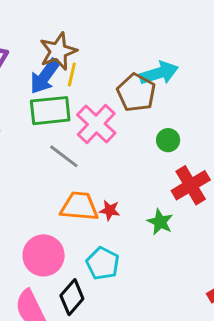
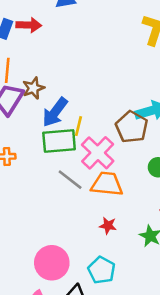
brown star: (58, 51) -> (33, 88), moved, size x0.7
yellow line: (72, 74) -> (79, 126), moved
orange trapezoid: (79, 206) -> (107, 184), moved

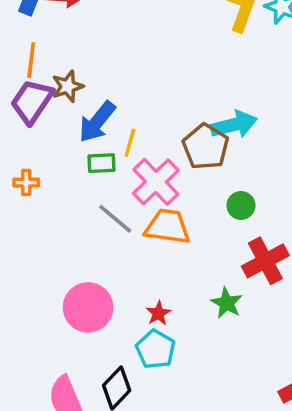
green rectangle: (59, 141) -> (102, 163), size x0.6
red star: (108, 226) -> (158, 313), moved, turned 30
pink circle: (52, 263) -> (88, 307), moved

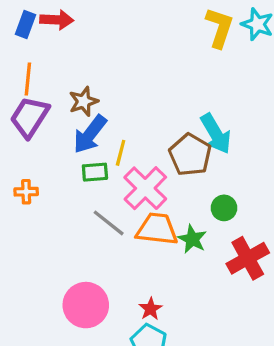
brown star: (68, 86) -> (84, 101), moved
cyan arrow: (234, 125) -> (216, 134), turned 75
green star: (227, 303) -> (192, 239), moved

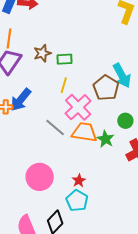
blue arrow: (90, 134) -> (21, 100), moved
green rectangle: (95, 172) -> (64, 59), moved

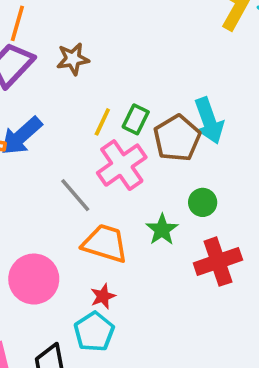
green rectangle: (64, 59) -> (136, 119), moved, turned -70
orange trapezoid: (84, 132) -> (105, 243), moved

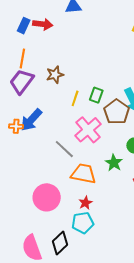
green rectangle: (136, 119) -> (96, 95), moved
yellow line: (102, 122) -> (75, 98), moved
cyan pentagon: (94, 332) -> (83, 223), turned 30

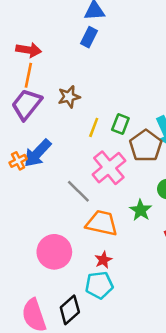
red arrow: (43, 24) -> (29, 50), moved
blue rectangle: (24, 26) -> (89, 37), moved
orange cross: (16, 126) -> (18, 161), turned -32

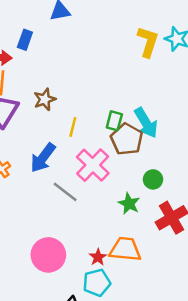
blue rectangle: (89, 37) -> (25, 40), moved
green rectangle: (120, 124) -> (114, 121), moved
blue arrow: (38, 153) -> (43, 158), moved
orange trapezoid: (102, 223) -> (125, 249), moved

